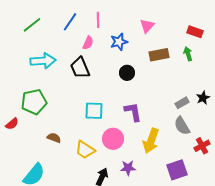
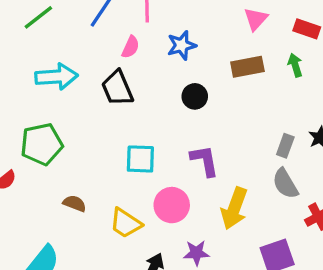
pink triangle: (147, 26) -> (256, 19), moved
gray rectangle: (182, 103) -> (285, 146), turned -40

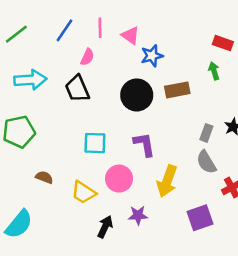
pink triangle: (256, 19) -> (130, 35), moved, turned -36
blue star: (182, 45) -> (152, 56), moved
brown rectangle: (247, 67) -> (177, 90), moved
black circle: (195, 96) -> (137, 95), size x1.6

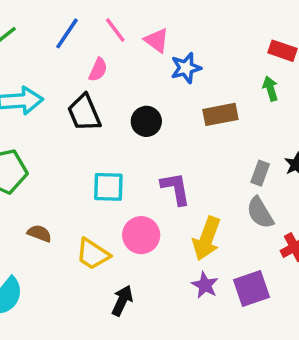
pink line: (100, 28) -> (115, 30), turned -36
black circle: (137, 95) -> (146, 121), moved, size x0.7
purple star: (138, 215) -> (205, 285), moved, turned 30

